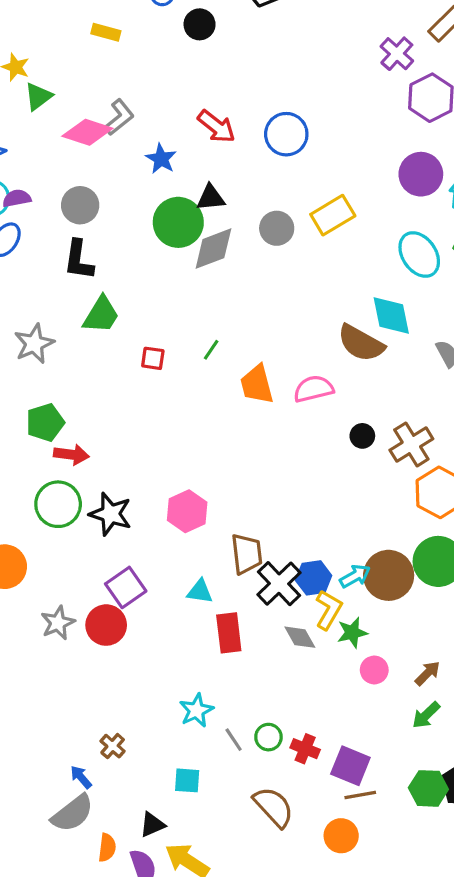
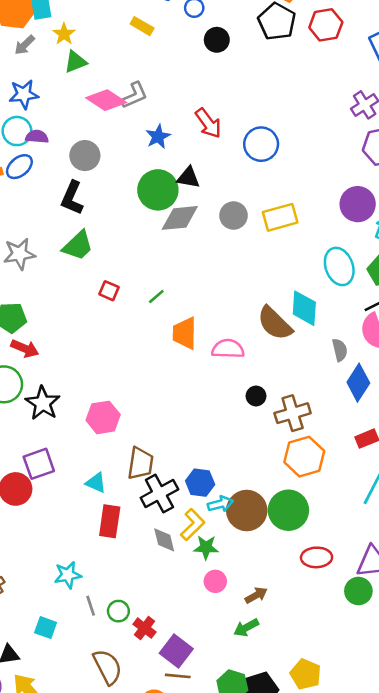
blue hexagon: (314, 578) -> (200, 483), moved

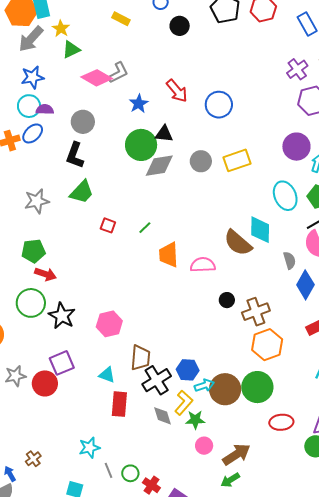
gray arrow: (25, 45) -> (31, 39), size x1.6
brown arrow: (256, 595) -> (236, 454), size x1.6

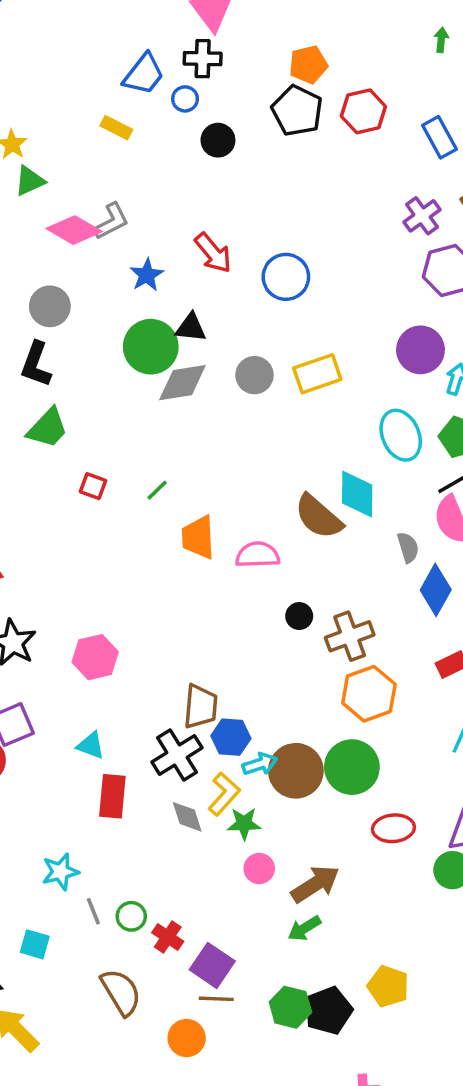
brown trapezoid: (140, 358) -> (201, 707), moved

